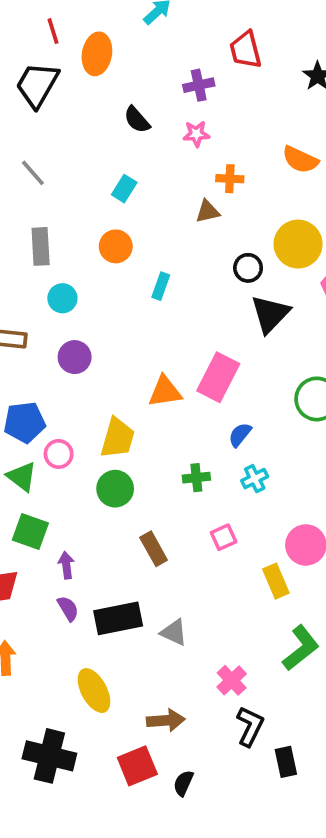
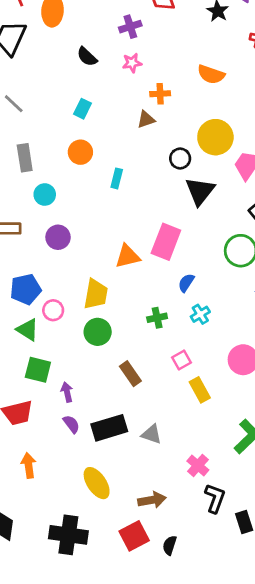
yellow rectangle: (276, 581) -> (200, 390), moved

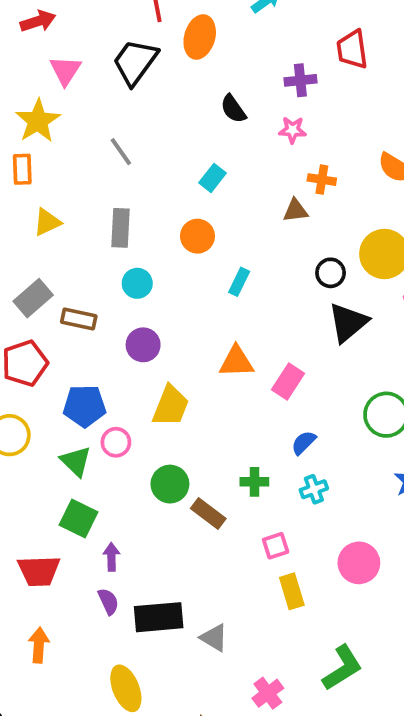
pink rectangle: (166, 242) -> (288, 381), size x0.7
orange triangle: (127, 256) -> (236, 362), moved
yellow trapezoid: (96, 294) -> (171, 406), moved
brown rectangle: (130, 374) -> (208, 514), moved, turned -30

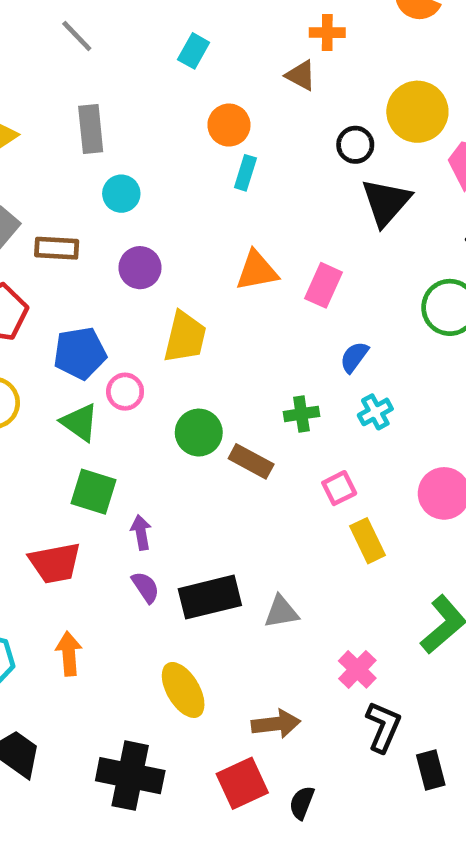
brown triangle: (295, 211) -> (301, 75), turned 44
orange circle: (197, 236) -> (229, 125), moved
gray triangle: (214, 638) -> (281, 612), turned -32

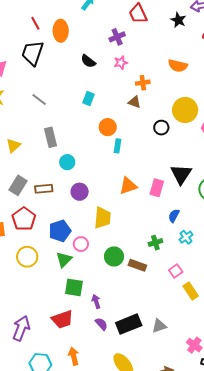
black triangle: (386, 202) -> (181, 174), moved
green triangle: (80, 422) -> (64, 260), turned 48

